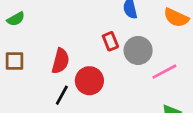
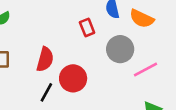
orange semicircle: (176, 18) -> (142, 19), moved
red rectangle: (110, 41) -> (87, 28), moved

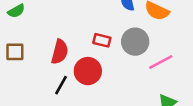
red rectangle: (87, 28) -> (102, 40), moved, turned -54

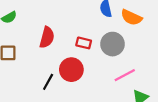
red semicircle: (60, 52) -> (47, 37), moved
pink line: (161, 62) -> (125, 75), moved

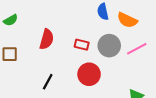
red circle: (71, 70) -> (89, 74), moved
pink line: (125, 75) -> (137, 49), moved

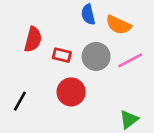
red semicircle: (47, 39) -> (33, 39), moved

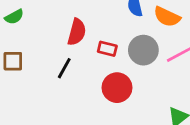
black line: (20, 101) -> (64, 68), moved

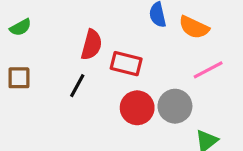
red rectangle: (107, 49) -> (126, 64), size x1.4
gray circle: (143, 50) -> (175, 106), moved

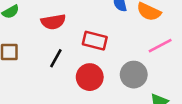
red semicircle: (91, 45) -> (53, 22), moved, turned 65
red circle: (137, 108) -> (90, 77), moved

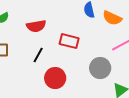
red circle: (90, 77) -> (55, 78), moved

